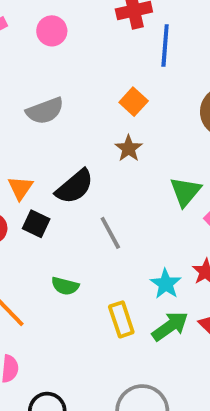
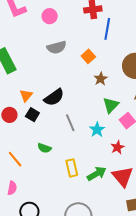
gray semicircle: (45, 111) -> (57, 47), moved
brown star: (129, 148) -> (101, 79), moved
cyan star: (166, 284) -> (97, 130), moved

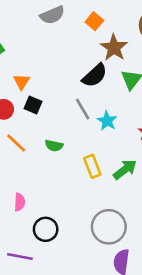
brown star: (101, 79) -> (114, 48), size x1.5
black semicircle: (54, 97) -> (95, 75), moved
cyan star: (97, 130) -> (107, 121), moved
orange line: (15, 159) -> (16, 143), moved

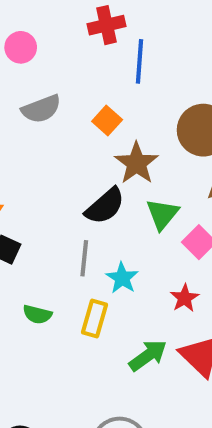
gray line: (83, 109) -> (84, 258), turned 35
yellow rectangle: (92, 166) -> (95, 319), moved, turned 35

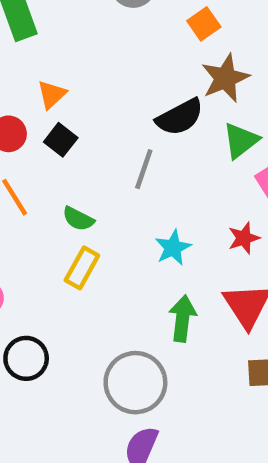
cyan star: (122, 278) -> (173, 248), moved
yellow rectangle: (95, 319) -> (82, 268), moved
green arrow: (148, 355) -> (183, 318), moved, turned -60

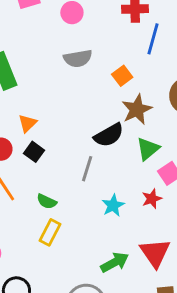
red star: (244, 238) -> (152, 199), moved
cyan star: (173, 248) -> (113, 205), moved
green arrow: (183, 318) -> (115, 262), turned 56

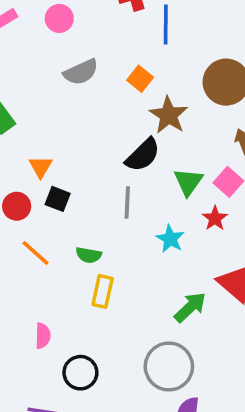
green triangle: (148, 149) -> (188, 182), moved

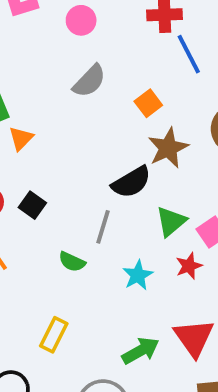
blue line: (166, 24) -> (189, 54), turned -42
gray semicircle: (81, 72) -> (89, 81), turned -36
orange triangle: (41, 167) -> (21, 138), moved
green semicircle: (89, 255) -> (72, 262), moved
yellow rectangle: (103, 291) -> (54, 335), moved

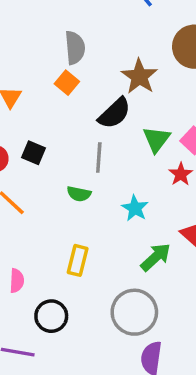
gray semicircle: (89, 81) -> (75, 48), moved, turned -36
orange square: (148, 103) -> (67, 83), moved
cyan star: (138, 275) -> (135, 208), moved

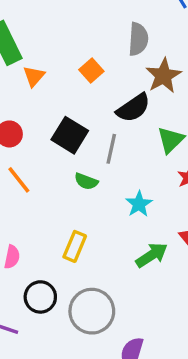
gray semicircle: (75, 48) -> (138, 39), moved
black square: (34, 153) -> (70, 135), moved, size x1.5
gray circle: (134, 312) -> (92, 311), moved

